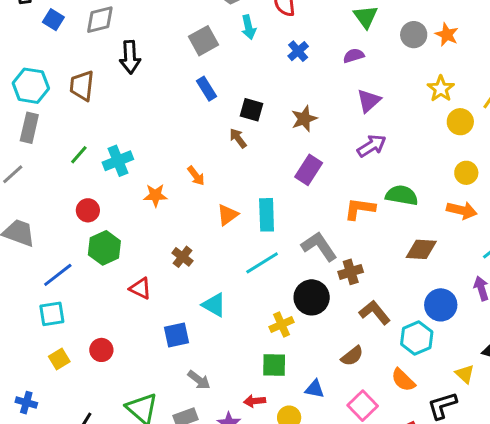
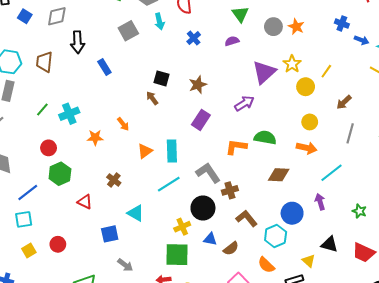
blue rectangle: (206, 89) -> (104, 67), moved
purple triangle: (369, 101) -> (264, 72), moved, size x1.4
green square: (274, 365) -> (177, 255), size x1.4
blue triangle: (315, 389) -> (210, 239), moved

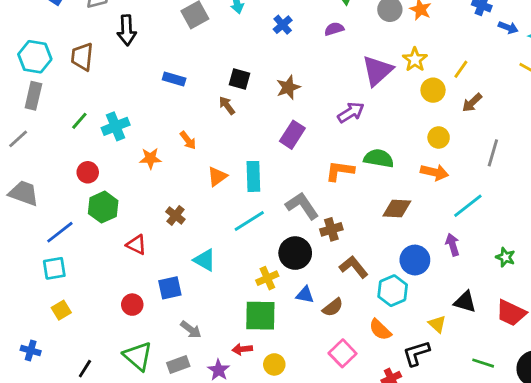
blue rectangle: (104, 67) -> (174, 79), moved, turned -42
brown arrow: (344, 102) -> (472, 103), moved
red circle: (58, 244) -> (132, 305), moved

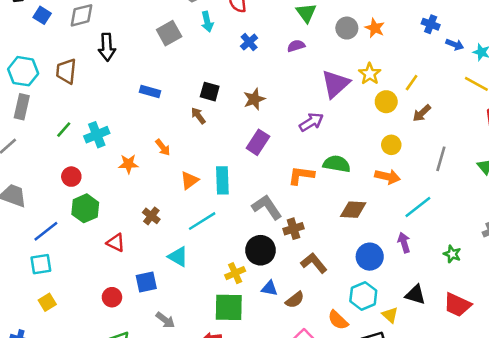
cyan line: (249, 221) -> (202, 221), moved
cyan hexagon: (393, 291) -> (363, 296), moved

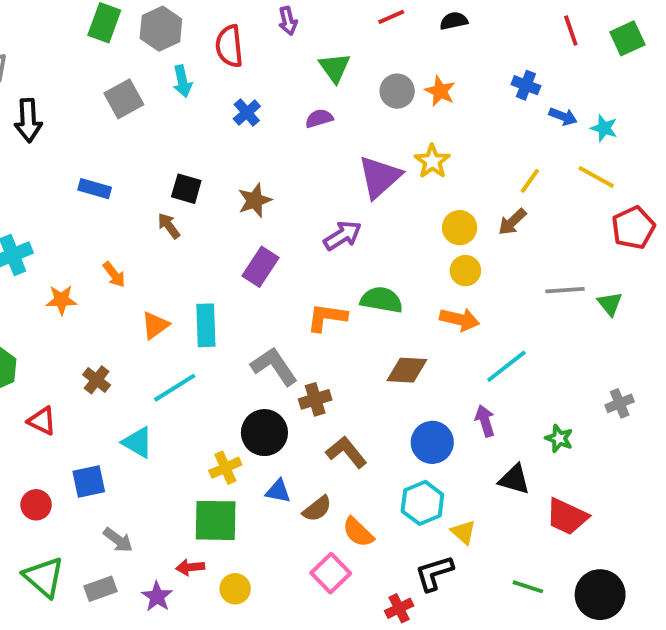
yellow line: (412, 83) -> (530, 181), moved
yellow circle: (386, 102) -> (460, 228), moved
gray line: (441, 159) -> (565, 290), moved, turned 70
black triangle: (415, 295) -> (514, 479), moved
orange semicircle: (338, 320) -> (358, 532), moved

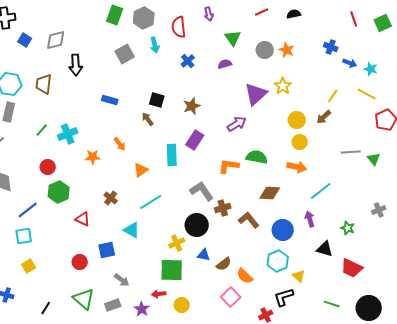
cyan rectangle: (206, 325) -> (172, 155), moved
brown L-shape: (346, 452) -> (249, 220), moved

